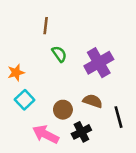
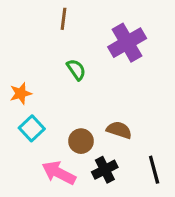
brown line: (46, 26) -> (64, 19), moved
purple cross: (99, 63) -> (127, 43), moved
black line: (119, 117) -> (154, 170), moved

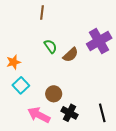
purple cross: (127, 43) -> (99, 41), moved
brown semicircle: (119, 130) -> (71, 55), moved, turned 119
black cross: (105, 170) -> (70, 113), turned -35

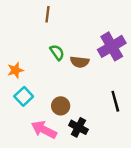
brown semicircle: (71, 55) -> (80, 62), turned 49
black line: (102, 113) -> (115, 101), moved

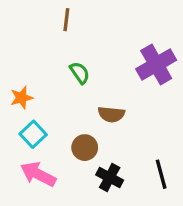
brown semicircle: (80, 62) -> (111, 114), moved
black line: (115, 101) -> (161, 174), moved
pink arrow: (44, 130) -> (38, 174), moved

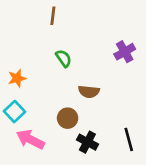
purple cross: (156, 64) -> (125, 52), size x0.7
cyan square: (33, 134) -> (14, 112), moved

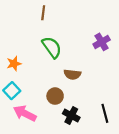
green semicircle: (64, 58) -> (52, 47), size x1.5

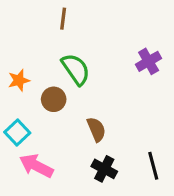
orange star: (14, 64) -> (19, 80), moved
brown semicircle: (72, 74) -> (96, 129), moved, turned -119
brown circle: (55, 96) -> (54, 99), moved

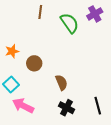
purple cross: (149, 61) -> (95, 14), moved
green semicircle: (76, 69) -> (70, 23), moved

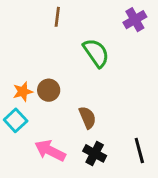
green semicircle: (70, 23) -> (96, 53), moved
orange star: (12, 51) -> (23, 92), moved
pink arrow: (23, 106) -> (50, 151), moved

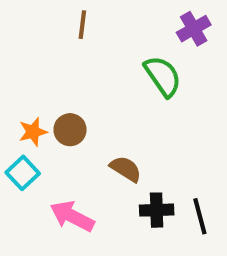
green semicircle: (96, 53) -> (163, 76), moved
brown semicircle: (87, 118) -> (126, 169), turned -35
black cross: (95, 153) -> (157, 210), moved, turned -30

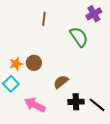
brown line: (82, 25) -> (44, 19), moved
brown semicircle: (126, 169) -> (61, 82), turned -70
black line: (200, 216) -> (97, 105), turned -36

